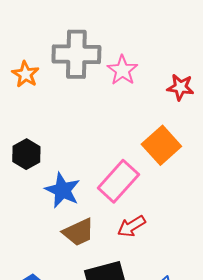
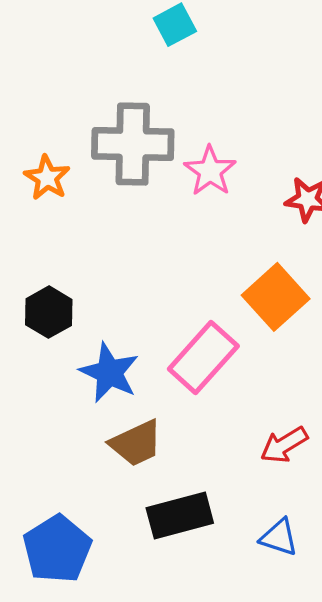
red arrow: (131, 226) -> (284, 445), moved

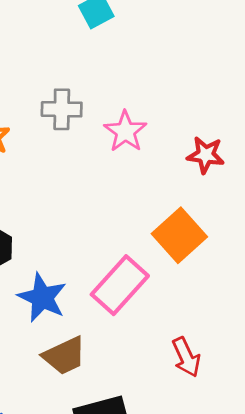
gray cross: (133, 144) -> (62, 109), size x0.6
red arrow: (284, 445) -> (186, 357), turned -84

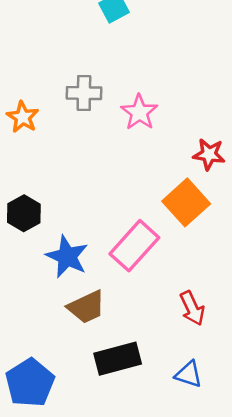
red star: (206, 155) -> (209, 154), moved

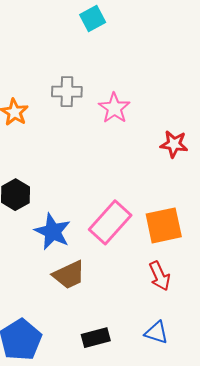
orange square: (186, 202) -> (164, 225), moved, turned 30
black rectangle: (118, 359) -> (96, 338), moved, size x0.7

